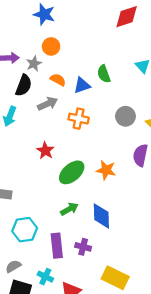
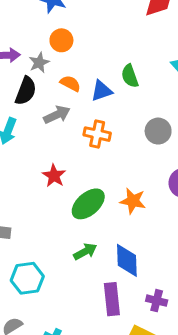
purple rectangle: (57, 246) -> (112, 299), moved
purple cross: (83, 247) -> (157, 301), moved

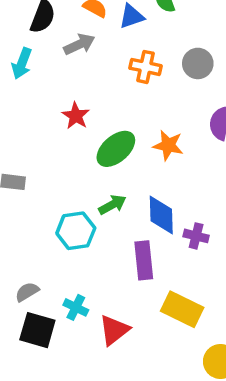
orange cross: (97, 134) -> (146, 67), moved
cyan hexagon: (27, 278) -> (76, 231), moved
purple cross: (157, 301) -> (196, 236), moved

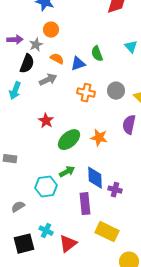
gray semicircle: (27, 292) -> (18, 207), moved
black square: (37, 330) -> (24, 244), turned -30

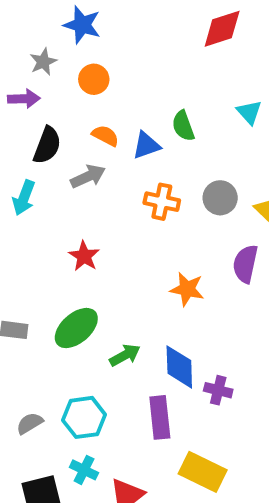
gray star: (36, 45) -> (43, 62), moved
green ellipse: (69, 140) -> (76, 328), moved
cyan hexagon: (46, 187) -> (84, 417), moved

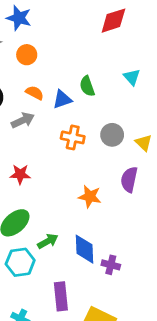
red star: (84, 256) -> (20, 174), turned -30
cyan hexagon: (84, 417) -> (20, 262), moved
purple rectangle: (160, 417) -> (61, 296), moved

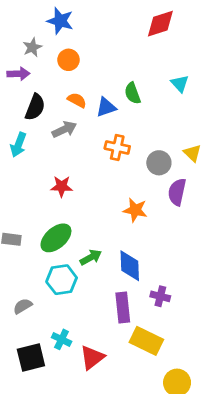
gray circle: (112, 135) -> (159, 163), moved
purple cross: (111, 265) -> (160, 296), moved
purple rectangle: (61, 296) -> (123, 307), moved

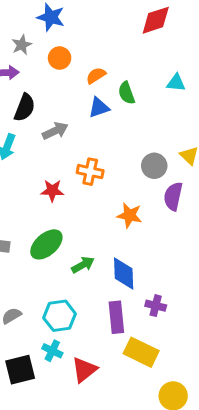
cyan triangle: (180, 83) -> (176, 83), turned -42
orange semicircle: (77, 100) -> (96, 75), moved, turned -60
orange cross: (117, 147) -> (90, 172), moved
cyan hexagon: (62, 280) -> (60, 316), moved

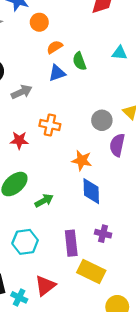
orange circle: (60, 58) -> (39, 22), moved
blue diamond: (124, 274) -> (91, 191), moved
cyan cross: (52, 351) -> (19, 297), moved

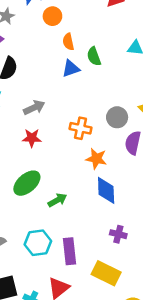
orange semicircle: (55, 47) -> (68, 42), turned -70
gray arrow: (22, 92) -> (34, 108), moved
orange cross: (50, 125) -> (81, 128), moved
purple rectangle: (71, 243) -> (70, 251), moved

